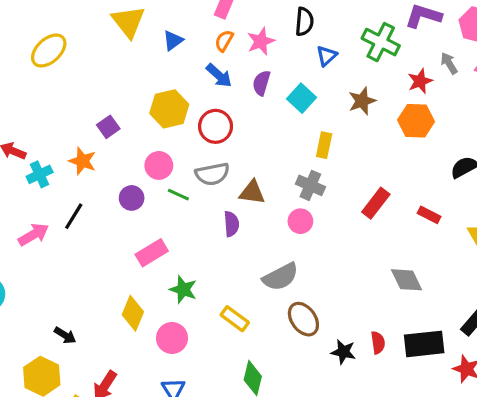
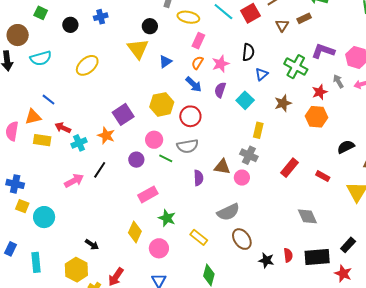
purple square: (108, 127) -> (123, 114), size x1.5
brown triangle: (252, 192) -> (222, 167), moved

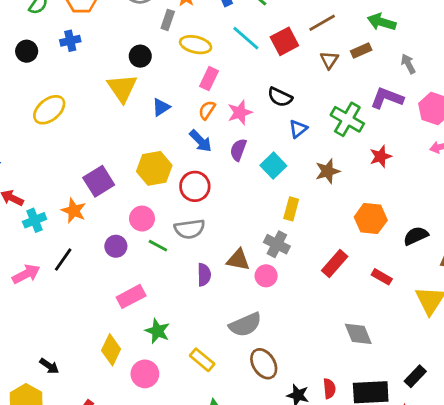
black semicircle: (248, 52) -> (280, 97), turned 108
gray arrow: (338, 81) -> (408, 64), moved
orange hexagon: (316, 117) -> (371, 219), moved

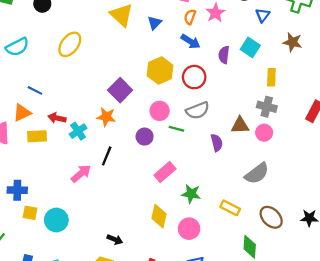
purple semicircle: (238, 150) -> (224, 55), moved
brown star: (328, 171) -> (292, 42), turned -30
brown ellipse: (264, 364) -> (271, 217), moved

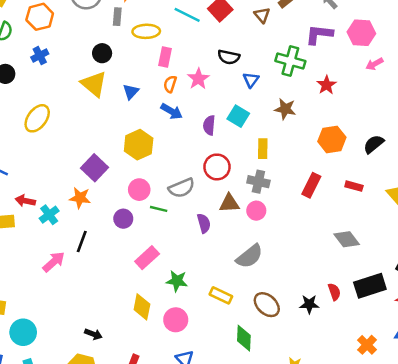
red circle: (194, 77) -> (217, 167), moved
cyan circle: (56, 220) -> (23, 332), moved

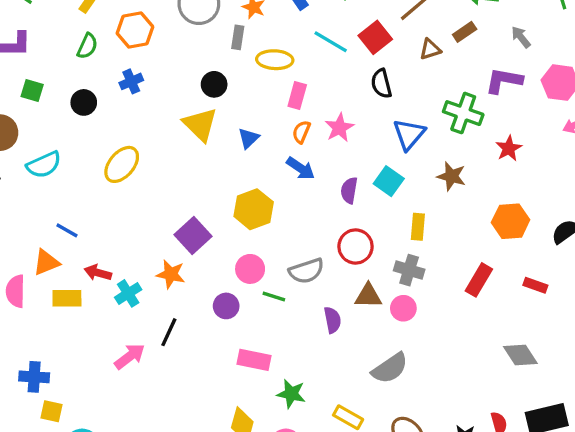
brown triangle: (262, 15) -> (430, 49), turned 49
black semicircle: (229, 57) -> (381, 84), moved, turned 60
blue triangle: (251, 80) -> (409, 134), size x1.5
pink rectangle: (147, 258) -> (254, 360), turned 50

